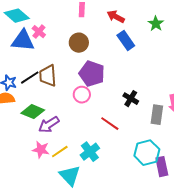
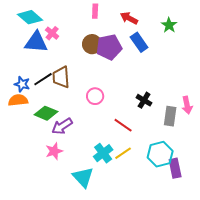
purple pentagon: (92, 74) -> (109, 47), moved, turned -30
pink star: (41, 150) -> (54, 151), turned -30
yellow line: (60, 152) -> (123, 153), moved

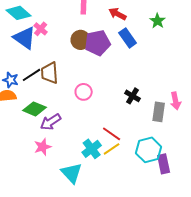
blue triangle: (36, 42) -> (25, 38), turned 30
red line: (123, 125) -> (112, 134), moved

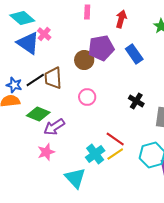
red arrow: (118, 14) -> (121, 19), turned 78
blue rectangle: (128, 38) -> (134, 54), moved
brown circle: (81, 40) -> (84, 60), moved

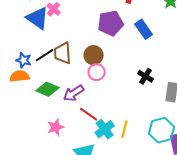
brown circle: (84, 60) -> (94, 55), moved
purple arrow: (54, 127) -> (74, 93), moved
red line: (115, 139) -> (89, 114), moved
yellow line: (115, 154) -> (125, 129), turned -42

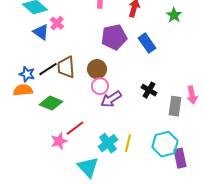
blue triangle: (38, 18) -> (41, 32), size x0.7
purple arrow: (74, 93) -> (111, 99), moved
red line: (89, 114) -> (75, 128), moved, turned -72

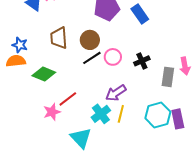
black line: (48, 69) -> (92, 58), moved
pink circle: (100, 86) -> (113, 57), moved
black cross: (149, 90) -> (142, 61), turned 35
purple arrow: (111, 99) -> (116, 93), moved
purple rectangle: (180, 158) -> (178, 119), moved

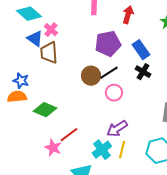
brown trapezoid: (59, 38) -> (49, 53), moved
black line: (92, 58) -> (109, 73), moved
black cross: (142, 61) -> (143, 72), moved, turned -35
pink star: (52, 112) -> (53, 148), turned -30

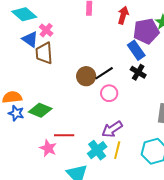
purple pentagon: (108, 44) -> (146, 31), moved
blue star: (21, 81) -> (16, 113), moved
red line: (69, 135) -> (64, 135), turned 36

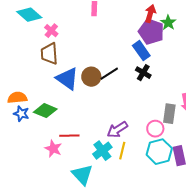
red arrow: (123, 15) -> (150, 14), moved
purple pentagon: (146, 31) -> (151, 32), turned 30
blue triangle: (30, 39) -> (67, 79), moved, size x1.4
pink circle: (109, 93) -> (155, 129), moved

